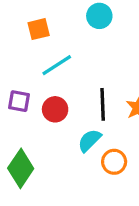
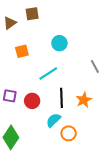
cyan line: (57, 65) -> (48, 74), moved

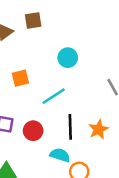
orange square: (22, 51) -> (20, 78), moved
cyan semicircle: (53, 120) -> (60, 155), turned 63

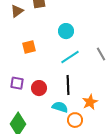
cyan line: (54, 96) -> (70, 57), moved
orange star: (98, 129) -> (90, 102), moved

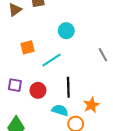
cyan line: (70, 57) -> (52, 60), moved

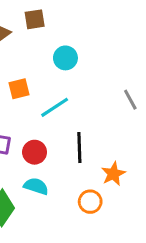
cyan circle: (66, 31) -> (65, 58), moved
cyan semicircle: (60, 110) -> (36, 186), moved

